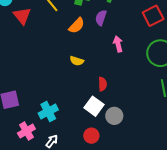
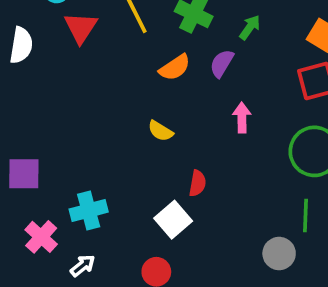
gray circle: (114, 116) -> (279, 254), moved
pink cross: (26, 131) -> (41, 237), turned -30

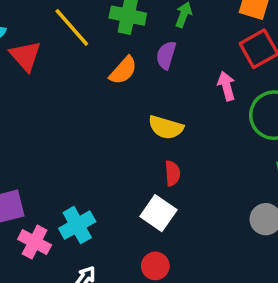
pink arrow: (242, 118) -> (226, 86), moved
yellow semicircle: (160, 131) -> (166, 127), moved, size x1.4
pink cross: (41, 237) -> (35, 242), moved

